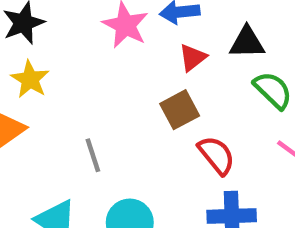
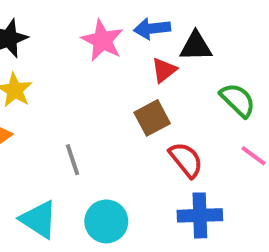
black triangle: (247, 42) -> (196, 46), moved

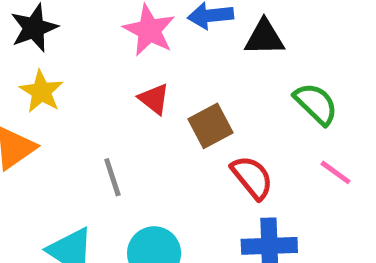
red triangle: (164, 70) -> (154, 99), moved, turned -44

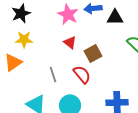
yellow star: (41, 92) -> (24, 39), turned -30
red semicircle: (252, 177) -> (82, 74), moved

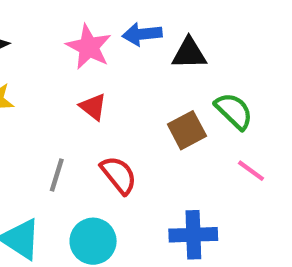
brown square: (93, 53) -> (187, 130), moved
gray line: (53, 74) -> (57, 175), turned 35

